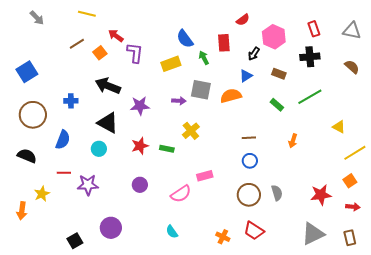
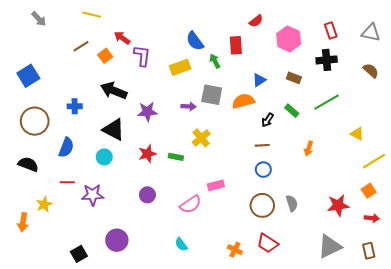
black arrow: (254, 54) -> (268, 120), moved

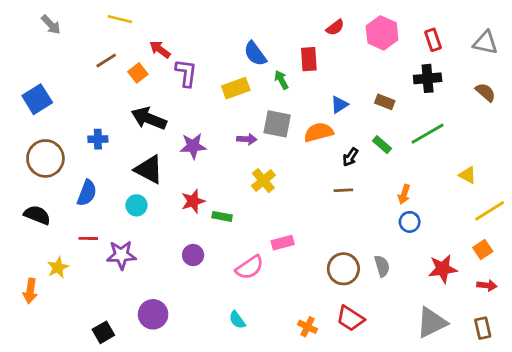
pink hexagon: (289, 39) -> (382, 33), moved
green rectangle: (176, 157) -> (222, 216), moved
blue circle: (263, 170) -> (410, 222), moved

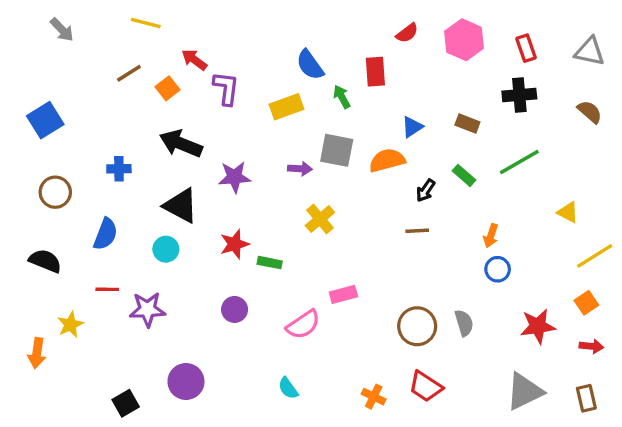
brown circle: (45, 158) -> (55, 192), size x0.7

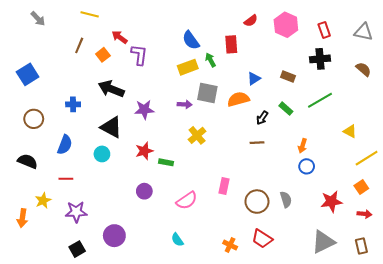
brown line: (129, 73) -> (79, 45), turned -35
yellow rectangle: (286, 107) -> (188, 67), moved
pink rectangle: (343, 294) -> (224, 186), moved, turned -63
purple star: (147, 309) -> (76, 212), moved

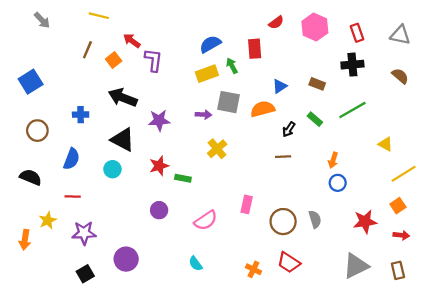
blue semicircle: (191, 40) -> (210, 44), turned 96

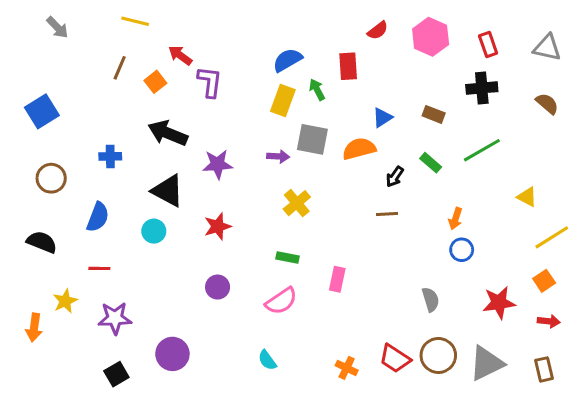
yellow rectangle: (207, 74) -> (283, 100), turned -50
green rectangle: (183, 178) -> (288, 258), moved
brown circle: (283, 222) -> (438, 355), moved

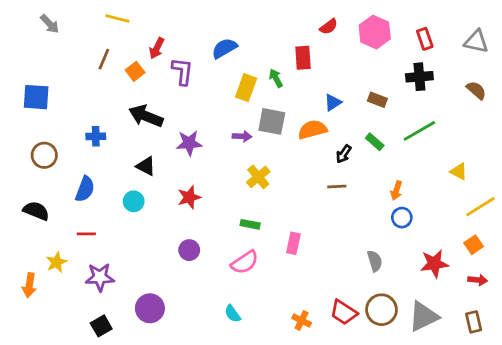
red arrow: (180, 55) -> (157, 48), turned -100
blue semicircle: (288, 60) -> (224, 48), moved
blue square: (42, 111) -> (36, 97), turned 36
black triangle: (168, 191) -> (146, 166), size x0.7

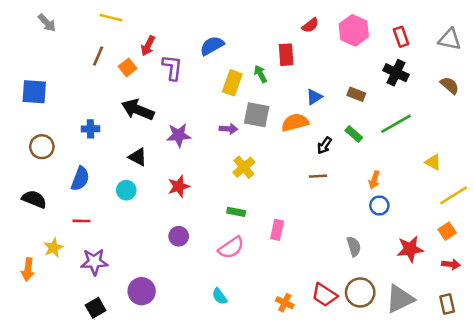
black cross: (419, 77) -> (396, 73), turned 30

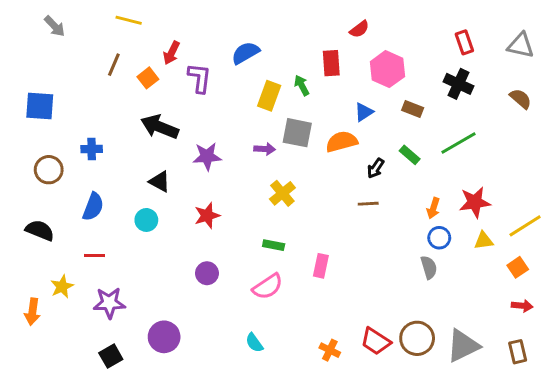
pink hexagon: (354, 30) -> (387, 69), moved
blue cross: (90, 129) -> (92, 149), moved
yellow triangle: (433, 162) -> (484, 241), moved, turned -36
gray semicircle: (354, 246) -> (429, 267), moved
red star: (410, 249) -> (475, 202), moved

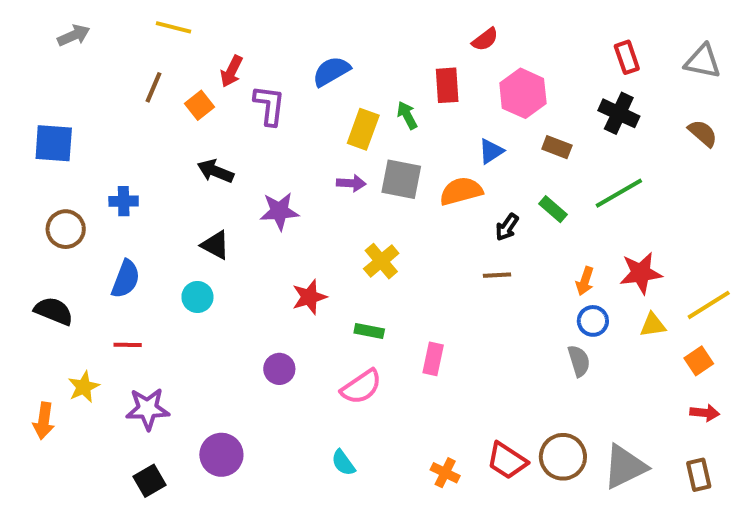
gray arrow: (55, 26) -> (74, 35), turned -70
black arrow: (160, 127) -> (215, 171), size x0.7
purple arrow: (265, 149) -> (351, 183), moved
red star: (207, 216) -> (309, 297), moved

